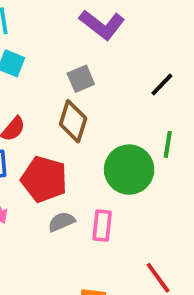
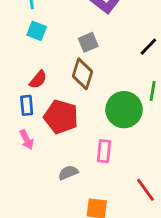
gray semicircle: (61, 222) -> (68, 173), moved

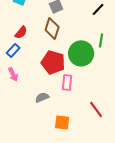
blue rectangle: (27, 105) -> (13, 50), turned 48
red pentagon: (61, 117) -> (53, 62), moved

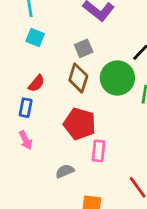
blue rectangle: (13, 50) -> (26, 108), turned -32
green circle: (81, 53) -> (117, 78), moved

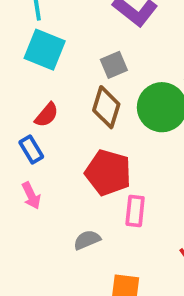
cyan square: (35, 38) -> (45, 50), size x1.5
blue rectangle: (26, 108) -> (31, 150), turned -42

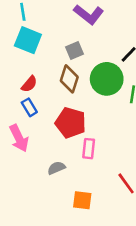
blue rectangle: (31, 150) -> (29, 107), moved
pink arrow: (31, 196) -> (19, 138), size x1.5

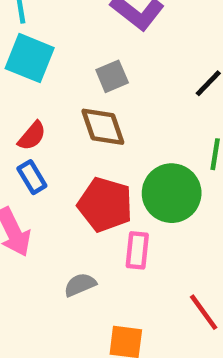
brown diamond: (69, 79) -> (103, 127), turned -36
green circle: (107, 79) -> (172, 193), moved

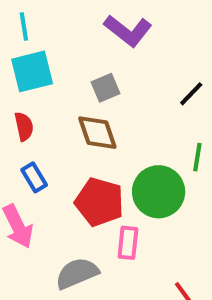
cyan square: (30, 58) -> (32, 71), turned -36
red semicircle: (32, 136) -> (24, 126), moved, turned -52
gray semicircle: (80, 285) -> (77, 273), size x1.5

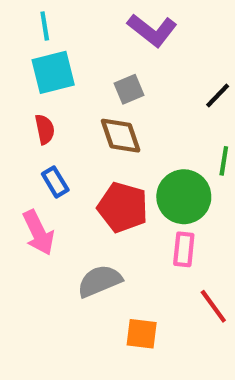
pink rectangle: (128, 243) -> (184, 249), moved

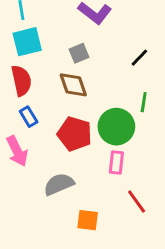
red semicircle: (45, 129) -> (21, 81), size x1.5

